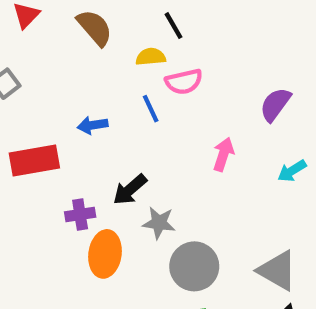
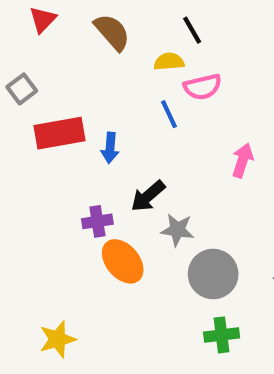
blue arrow: (93, 125) -> (110, 148), moved, turned -76
red rectangle: (34, 161) -> (60, 133), moved
orange ellipse: (105, 254) -> (123, 261), turned -48

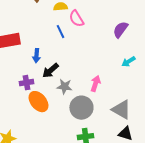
pink semicircle: (203, 87) -> (76, 19), turned 72
blue arrow: (110, 148) -> (36, 56), moved
pink arrow: (243, 160) -> (95, 84), moved

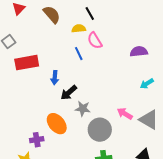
purple semicircle: (120, 30) -> (139, 52), turned 48
purple cross: (26, 83) -> (37, 140), moved
pink arrow: (95, 84) -> (125, 114), moved, turned -77
gray triangle: (121, 110) -> (149, 120), moved

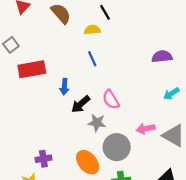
pink semicircle: (95, 41) -> (111, 100), moved
pink arrow: (125, 114) -> (146, 129), turned -42
orange ellipse: (57, 124) -> (88, 162), moved

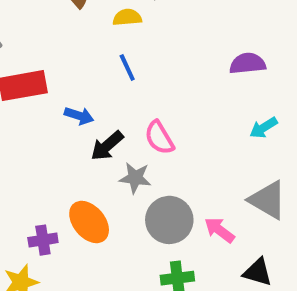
blue arrow: (64, 87) -> (79, 116), turned -77
pink arrow: (146, 129) -> (219, 230), moved, turned 48
orange ellipse: (88, 162) -> (89, 222), moved

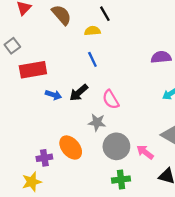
blue arrow: (79, 116) -> (54, 95), moved
black arrow: (107, 146) -> (79, 93), moved

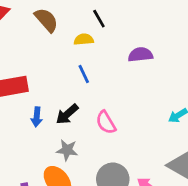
purple semicircle: (161, 57) -> (140, 55), moved
blue arrow: (54, 95) -> (37, 117), turned 77
gray star: (97, 122) -> (67, 150), moved

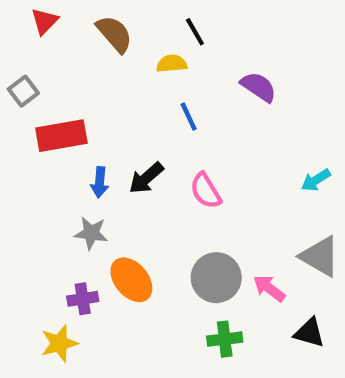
purple semicircle: (140, 55) -> (259, 87), turned 40
blue line: (84, 74) -> (189, 117), moved
gray star: (67, 150) -> (91, 233), moved

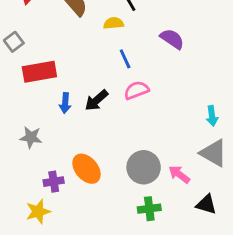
cyan arrow: (316, 180) -> (212, 116), moved, turned -66
pink semicircle: (206, 191) -> (136, 90), moved, turned 100
gray star: (91, 233) -> (31, 137), moved

